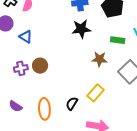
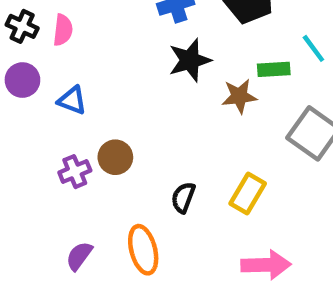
brown star: (100, 59) -> (239, 96), moved
black semicircle: (72, 104) -> (183, 197), moved
purple semicircle: (16, 106) -> (79, 256), turned 104

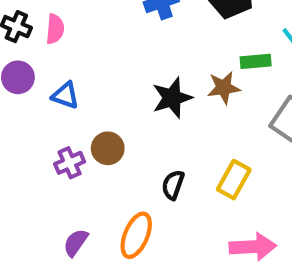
black star: (190, 60) -> (172, 98), moved
orange ellipse: (143, 250) -> (136, 235), turned 39

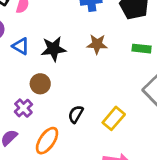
brown star: (224, 88) -> (97, 44), moved
black star: (172, 98) -> (54, 49), moved
purple cross: (70, 163) -> (23, 108), moved, turned -30

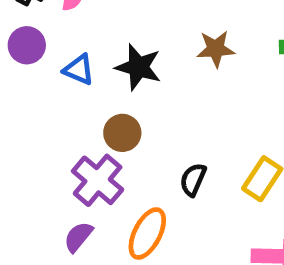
black star: (54, 49) -> (138, 67), turned 30
purple cross: (23, 108) -> (98, 180), size x1.5

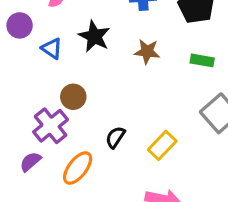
black star: (138, 67) -> (94, 36), moved

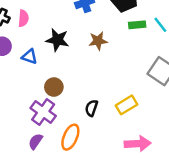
green rectangle: (202, 60) -> (137, 25), moved
yellow rectangle: (162, 145) -> (127, 105), turned 30

